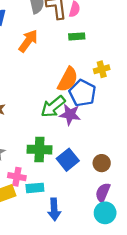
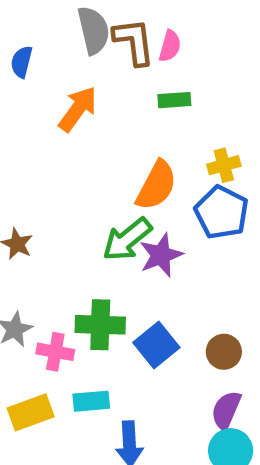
blue pentagon: (82, 93) -> (222, 212), moved
purple star: (70, 114) -> (161, 255), turned -30
pink cross: (17, 177) -> (55, 352), moved

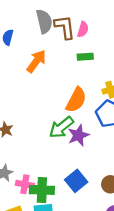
green cross: (100, 325) -> (42, 190), moved

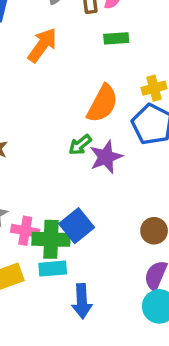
green arrow: (61, 127) -> (80, 145), size x0.6
blue square: (76, 181) -> (77, 226), moved

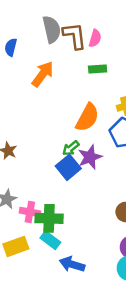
blue square: (77, 226) -> (68, 167), moved
cyan rectangle: (53, 269) -> (50, 240), turned 42
blue arrow: (82, 301) -> (72, 264), turned 110

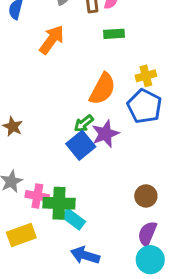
cyan rectangle: (50, 240) -> (73, 219), moved

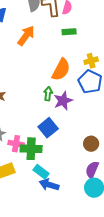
green arrow: (84, 124) -> (48, 94), turned 136
blue square: (81, 145) -> (48, 128), moved
cyan rectangle: (73, 219) -> (41, 172), moved

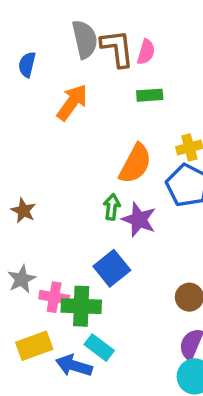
purple star: (63, 101) -> (139, 220), turned -30
blue arrow: (49, 185) -> (74, 366), moved

